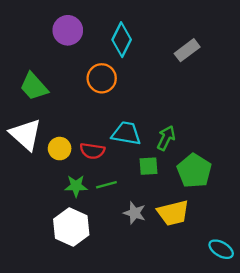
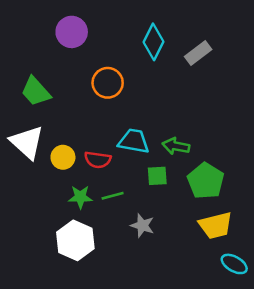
cyan diamond: (122, 40) -> (154, 42), moved
green arrow: (166, 138) -> (176, 146), turned -105
yellow trapezoid: (173, 213) -> (216, 226), moved

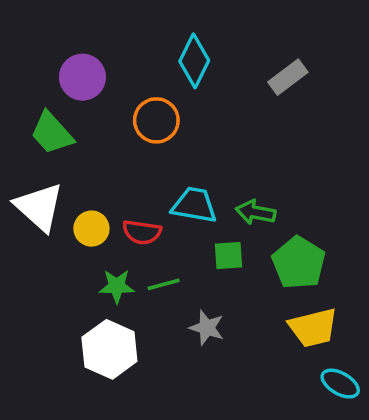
purple circle: (72, 32) -> (82, 77), moved
cyan diamond: (154, 42) -> (194, 61), moved

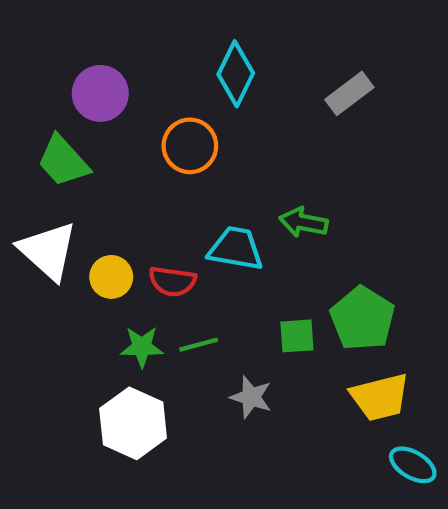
green arrow: (255, 212) -> (303, 222), moved
green square: (228, 256) -> (297, 336), moved

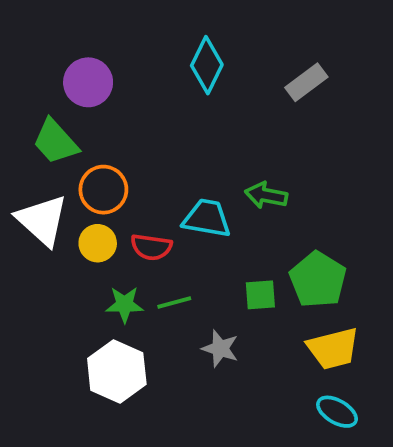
orange circle: (190, 146) -> (103, 190), moved
cyan ellipse: (413, 465) -> (337, 412), moved

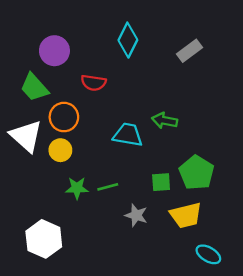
red semicircle: (151, 247) -> (94, 83), moved
yellow trapezoid: (333, 349) -> (186, 215), moved
white hexagon: (117, 371) -> (44, 239), moved

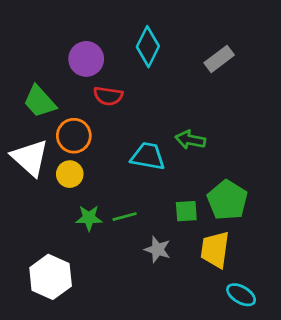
purple circle: (54, 51) -> (86, 59), moved
yellow trapezoid: (186, 215) -> (215, 249), turned 112

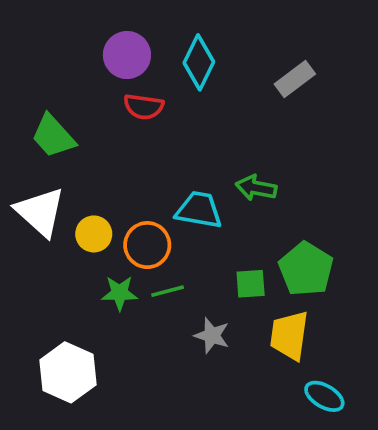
purple circle: (86, 59) -> (127, 55), moved
red semicircle: (108, 96) -> (144, 107), moved
orange circle: (74, 136) -> (147, 245), moved

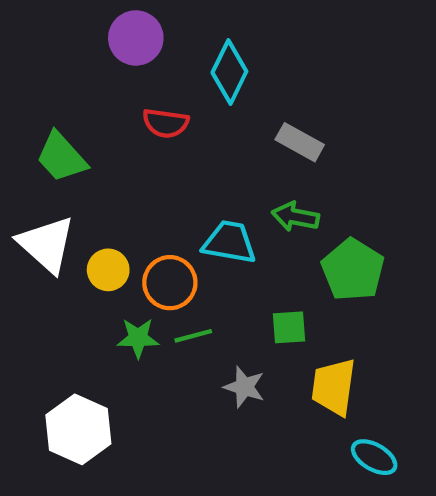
purple circle: (127, 55) -> (136, 38), moved
gray rectangle: (295, 79) -> (300, 142), moved, turned 66
green pentagon: (306, 269) -> (353, 270), moved

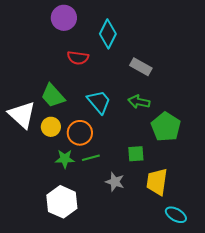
green trapezoid: (61, 157) -> (53, 96), moved
cyan trapezoid: (229, 242) -> (99, 102), moved, turned 40
white hexagon: (78, 429) -> (62, 202), moved

